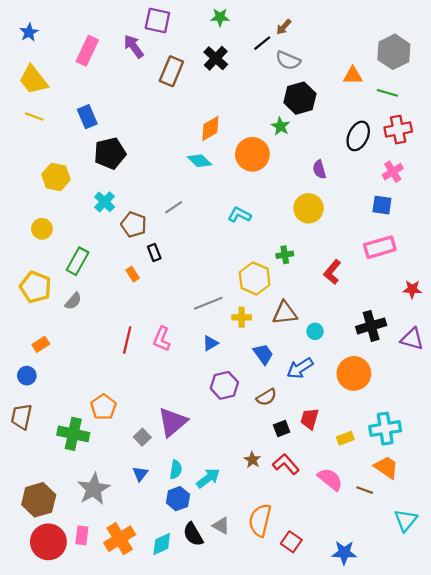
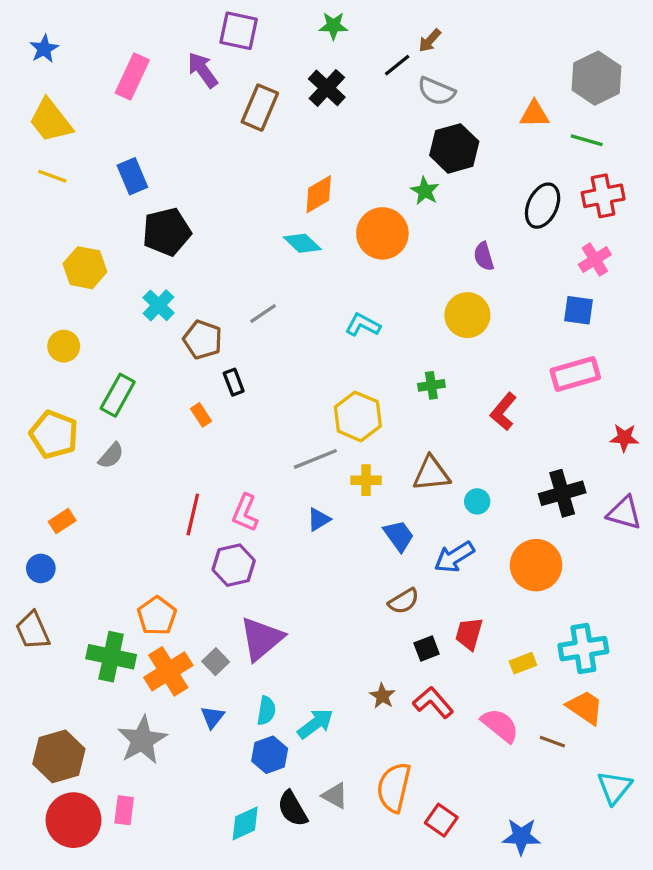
yellow hexagon: (255, 278) -> (358, 416), moved
purple hexagon: (224, 385) -> (234, 565), moved
brown trapezoid: (21, 417) -> (33, 631), turned -36
orange cross: (120, 539) -> (168, 671), moved

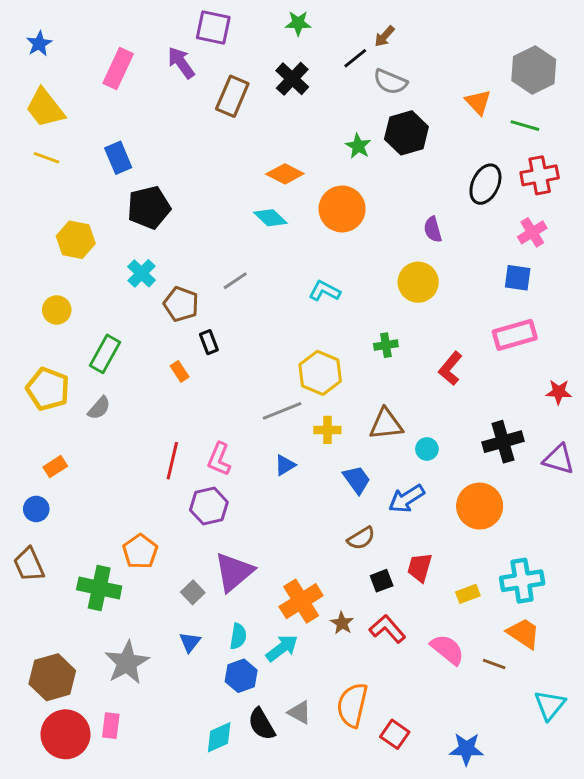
orange triangle: (534, 114) -> (478, 102), turned 48
green star: (425, 191) -> (358, 146), moved
orange diamond: (319, 194) -> (285, 174), turned 57
orange cross: (168, 671) -> (301, 601), moved

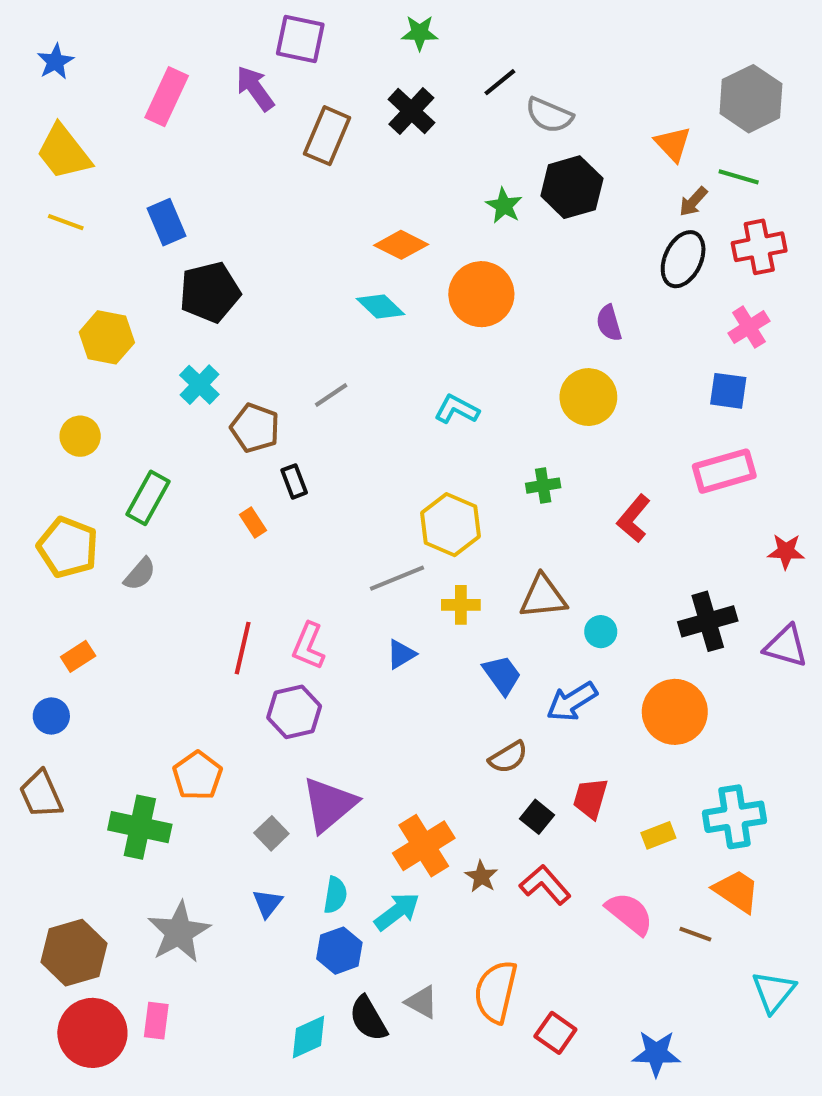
brown arrow: (384, 36) -> (693, 202), moved
black square: (382, 581) -> (537, 817), turned -30

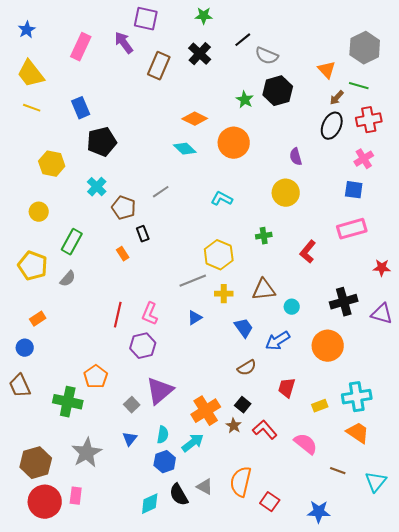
black square: (537, 817) -> (243, 405), moved
brown line: (695, 934) -> (338, 471), moved

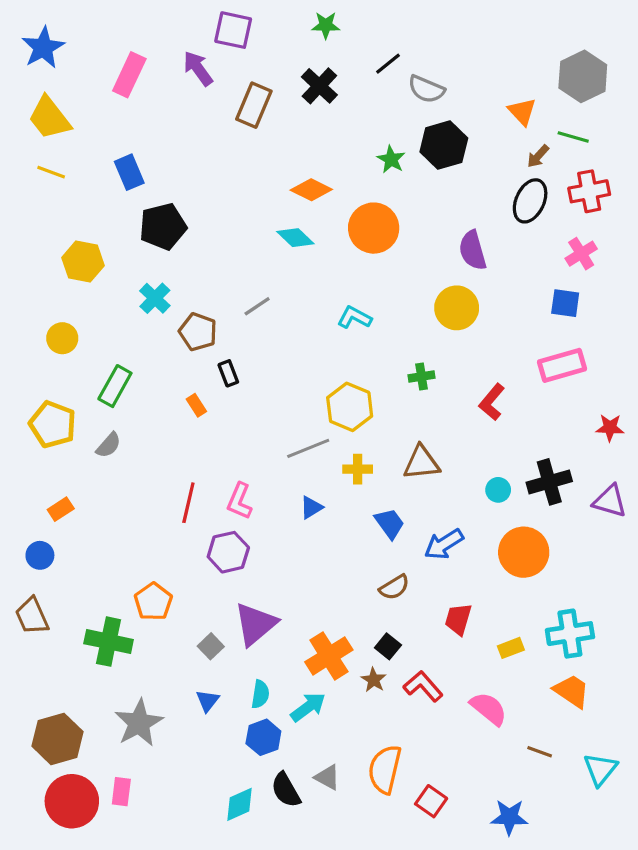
blue star: (27, 30) -> (43, 48), size x1.5
purple semicircle: (296, 157) -> (473, 250), size x1.4
cyan circle: (292, 307) -> (498, 490), moved

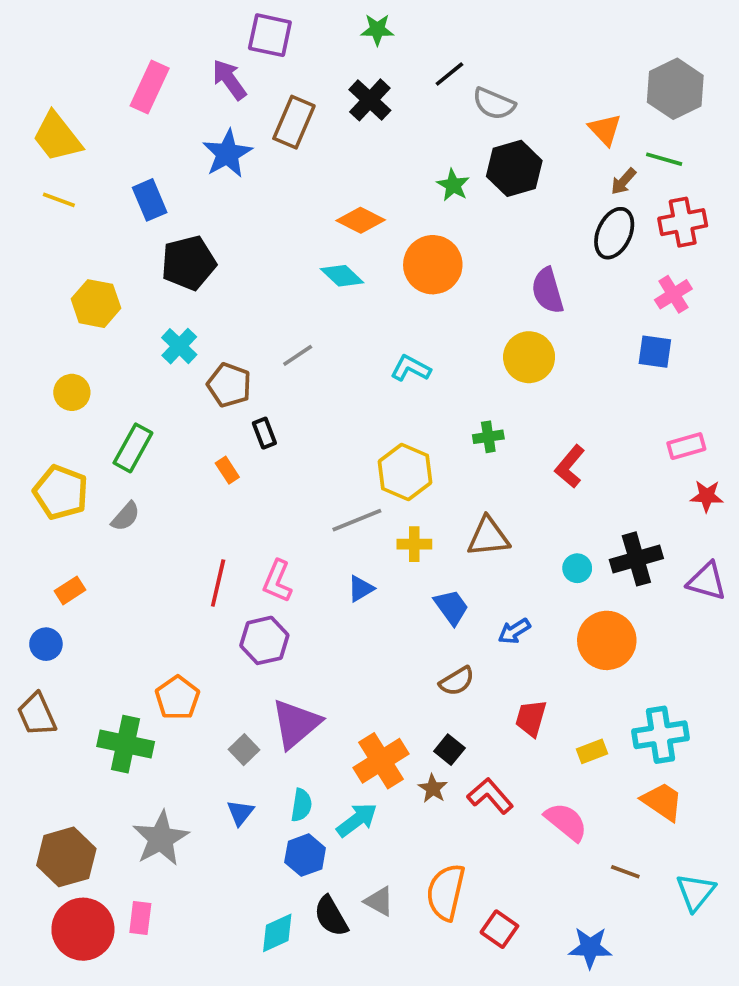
blue star: (43, 48) -> (227, 154), moved
pink rectangle: (562, 365) -> (686, 446), moved, size x0.7
blue arrow: (444, 544) -> (514, 631), size x0.7

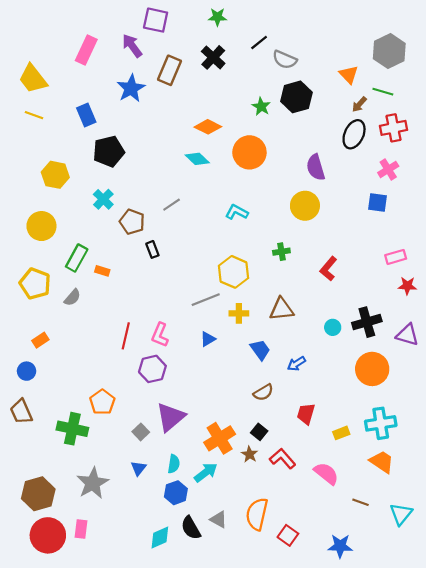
yellow circle: (72, 392) -> (41, 226), size x1.4
orange rectangle: (227, 470) -> (102, 271), moved, turned -40
orange circle: (607, 640) -> (372, 369), moved

